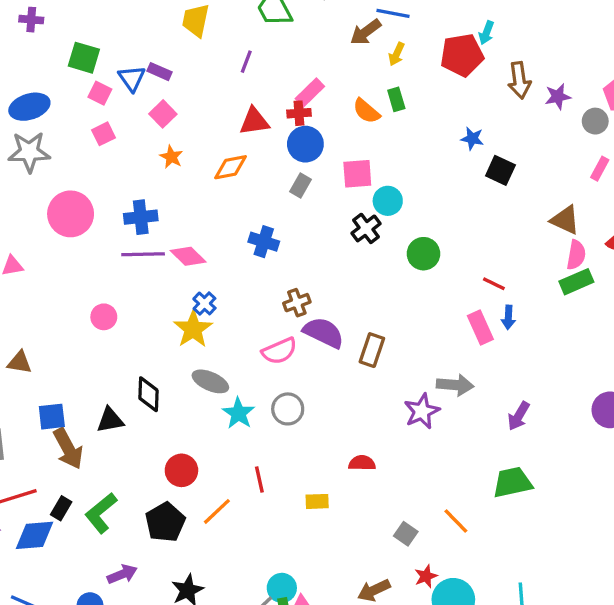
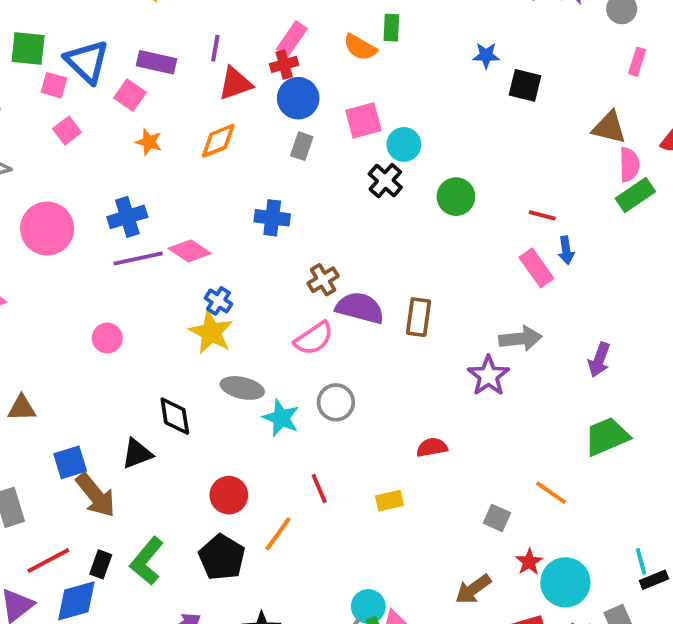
purple line: (246, 62) -> (215, 48), moved
purple rectangle: (159, 72) -> (157, 62), moved, size x1.4
blue triangle: (132, 78) -> (87, 62), size x1.4
green rectangle: (396, 99) -> (391, 28), turned 30

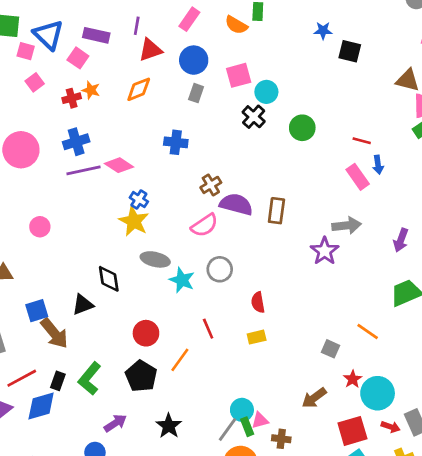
red cross: (284, 64) -> (72, 98), moved
pink circle: (107, 338) -> (40, 227), moved
red semicircle: (432, 447) -> (258, 302), moved, turned -90

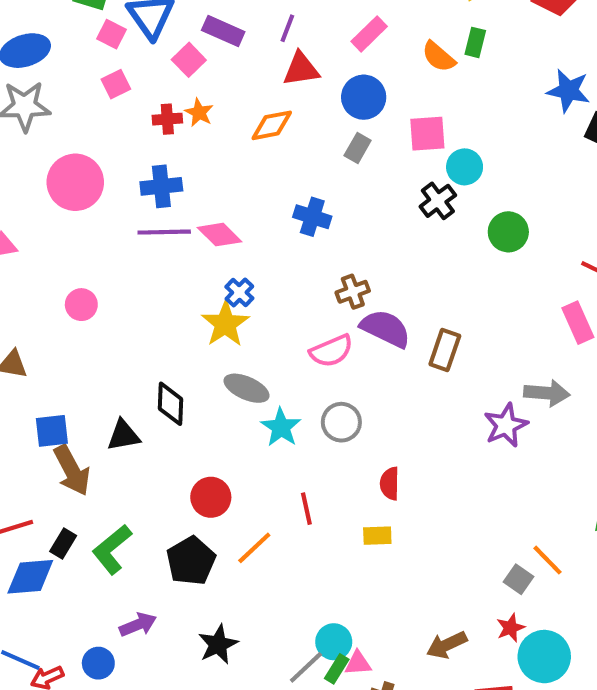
blue star: (323, 31) -> (568, 91), size x1.5
gray square: (330, 349) -> (518, 579), moved
green rectangle: (247, 427) -> (337, 669), turned 42

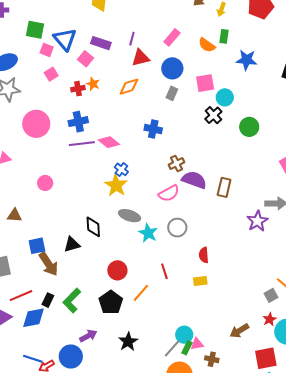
blue star: (568, 91) -> (247, 60), moved
gray square: (518, 579) -> (271, 295), turned 32
blue circle: (98, 663) -> (71, 357), size x1.5

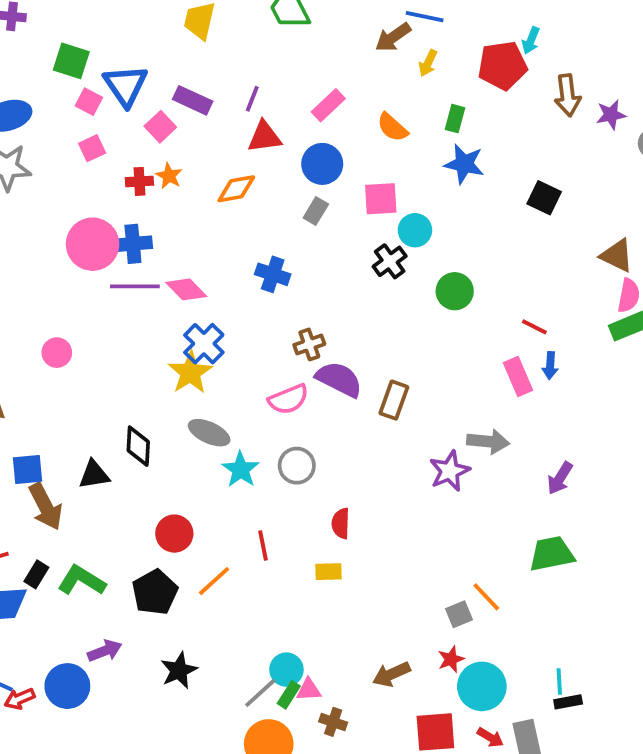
green rectangle: (224, 36) -> (455, 119), moved
pink circle: (36, 124) -> (93, 244), moved
blue cross: (121, 169) -> (204, 344), size x1.5
green L-shape: (72, 301) -> (82, 580), turned 70

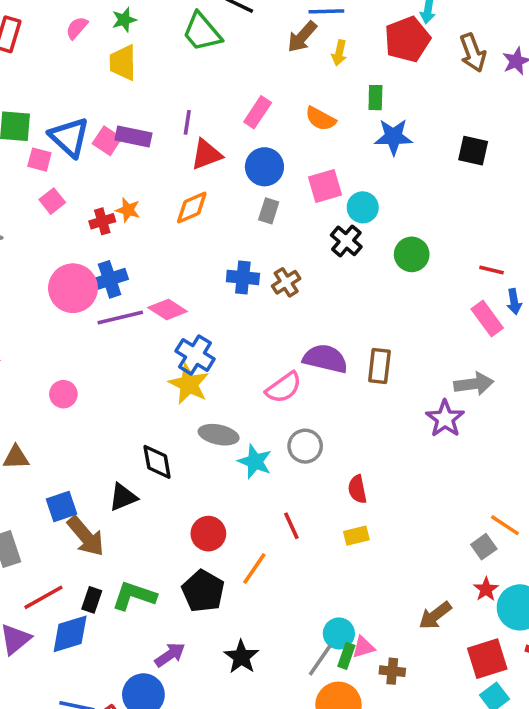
pink square: (160, 127) -> (107, 141), moved
brown cross: (309, 344) -> (286, 282), moved

